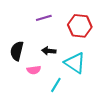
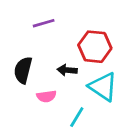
purple line: (44, 18) -> (44, 23), moved
red hexagon: (80, 26) -> (95, 47), moved

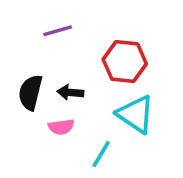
black arrow: (67, 70) -> (70, 92), moved

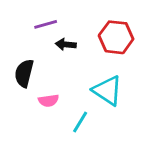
red hexagon: (125, 62) -> (116, 37), moved
black arrow: (70, 92) -> (66, 44), moved

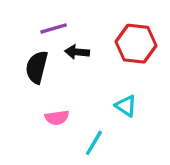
black semicircle: (24, 73) -> (37, 67), moved
cyan triangle: (107, 90) -> (126, 106), size x0.6

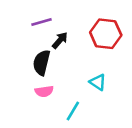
black arrow: (77, 52) -> (60, 40), turned 126
black semicircle: (37, 67) -> (42, 63), moved

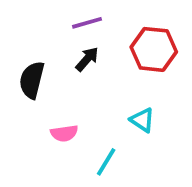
purple line: (42, 22) -> (87, 23), moved
black semicircle: (42, 63) -> (32, 80), moved

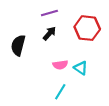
pink semicircle: (64, 133) -> (60, 65), moved

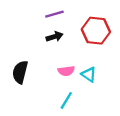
black arrow: (49, 33) -> (54, 37), turned 32
black semicircle: (18, 45) -> (20, 72), moved

